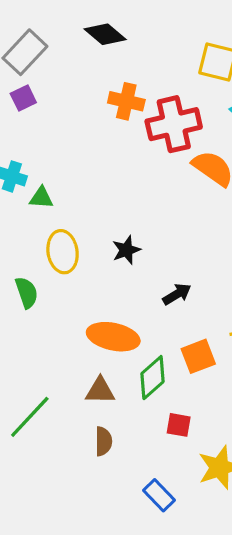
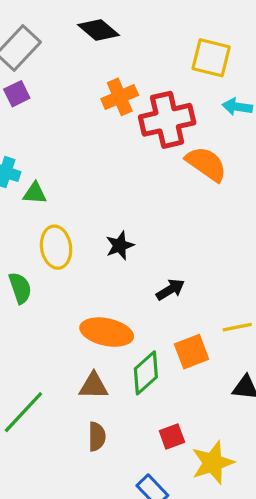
orange cross: (126, 101) -> (120, 97), turned -36
red square: (179, 425) -> (172, 437), moved, turned -30

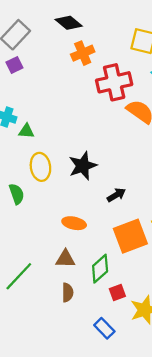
orange cross: (120, 97) -> (83, 53), moved
black star: (120, 246) -> (83, 166), size x1.5
orange ellipse: (107, 332) -> (74, 223), size x0.7
orange square: (192, 352) -> (130, 236), size x1.5
green diamond: (146, 373) -> (100, 269), moved

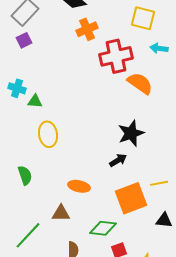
black star: (83, 166) -> (131, 133), moved
green semicircle: (17, 194) -> (25, 175), moved
brown triangle: (65, 259) -> (61, 213), moved
green diamond: (100, 269) -> (103, 228), turned 48

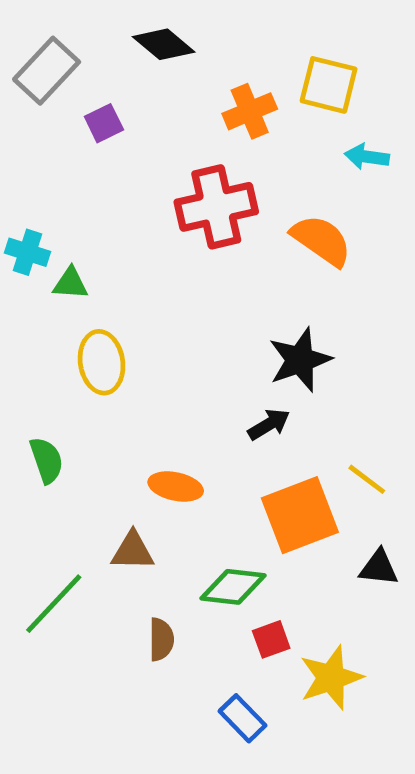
orange cross: (87, 29) -> (250, 111), moved
purple square: (24, 40) -> (104, 123), moved
red cross: (116, 56) -> (216, 207), moved
yellow line: (159, 183) -> (367, 479), turned 48

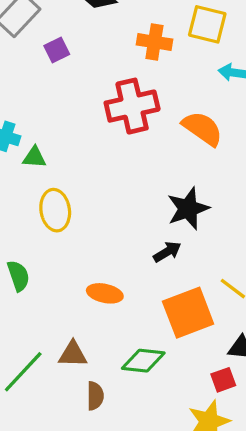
orange cross: (250, 111) -> (154, 42), turned 32
brown triangle: (133, 551) -> (73, 354), moved
red square: (271, 639) -> (223, 380), moved

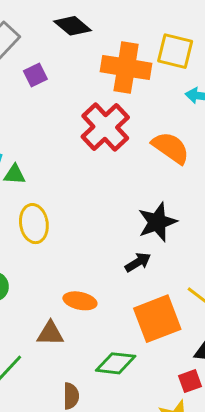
orange cross: (154, 42) -> (126, 67), size x1.5
red cross: (132, 106) -> (105, 127), turned -30
brown triangle: (73, 354) -> (50, 334), moved

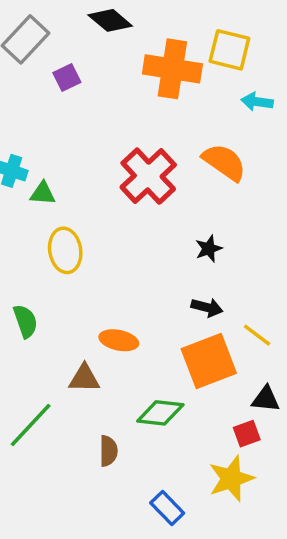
red cross: (105, 127) -> (148, 176), moved
black star: (157, 222) -> (209, 249), size x0.6
black arrow: (138, 262) -> (207, 307), moved, turned 45

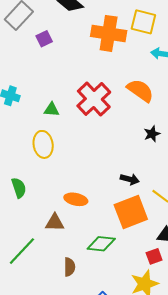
green triangle: (43, 193) -> (52, 110), moved
black star: (209, 249) -> (152, 134), moved

